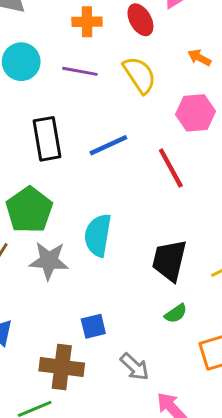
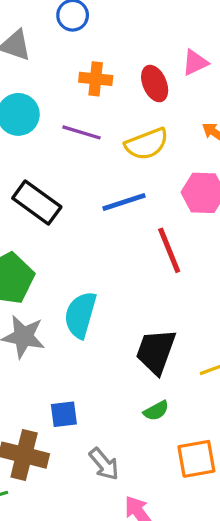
yellow semicircle: (140, 75) -> (147, 144), turned 96
black rectangle: (47, 139) -> (37, 202), turned -51
blue line: (108, 145) -> (124, 202), moved

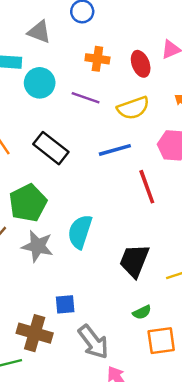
green semicircle: (156, 411) -> (142, 312), moved
gray arrow: (104, 464) -> (93, 342), size x1.4

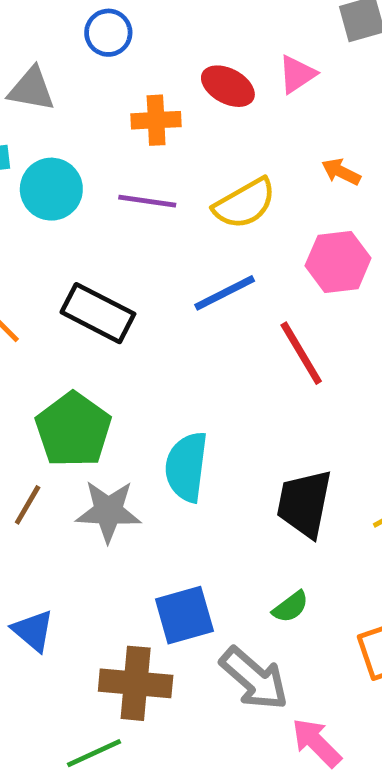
red ellipse: (141, 64) -> (228, 86), moved, turned -30
blue square: (65, 304) -> (184, 615), size x1.4
green semicircle: (142, 312) -> (291, 607), moved

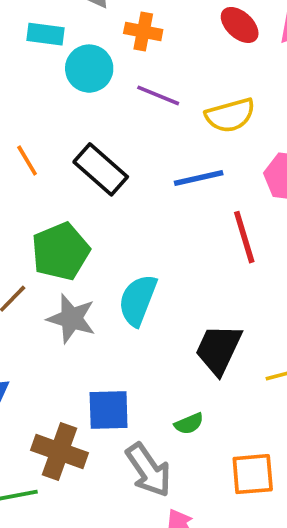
orange cross: (156, 120) -> (143, 31), moved

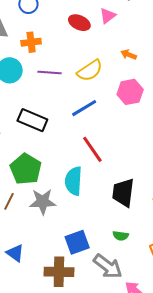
red line: (244, 237) -> (92, 149), moved
green semicircle: (189, 424) -> (121, 236), turned 49

